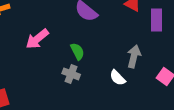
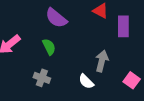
green semicircle: (77, 51) -> (49, 47), moved

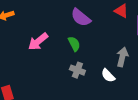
gray cross: (42, 78) -> (77, 70), moved

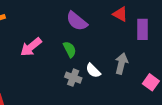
white semicircle: (108, 76) -> (93, 71), moved

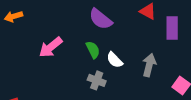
white semicircle: (93, 71) -> (115, 60), moved

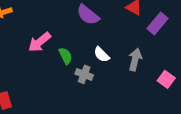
purple rectangle: (172, 28) -> (157, 23), turned 40
green semicircle: (93, 50) -> (66, 56), moved

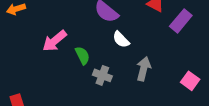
white semicircle: (102, 55) -> (121, 40), moved
gray arrow: (135, 60) -> (144, 69), moved

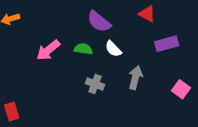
purple rectangle: (181, 21) -> (167, 44), moved, turned 35
green semicircle: (82, 55) -> (83, 49), moved, turned -54

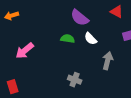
pink arrow: (48, 50) -> (25, 51), moved
gray cross: (95, 84) -> (75, 80), moved

